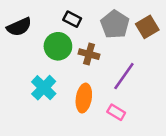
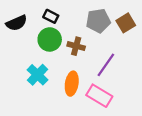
black rectangle: (72, 19) -> (51, 16), moved
gray pentagon: (115, 24) -> (98, 21), turned 30
pink rectangle: (116, 112) -> (99, 96), size x1.6

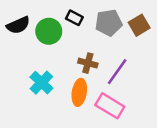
black rectangle: (51, 16) -> (74, 18), moved
green circle: (50, 39) -> (49, 31), moved
brown cross: (76, 46) -> (88, 63), moved

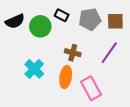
brown square: (139, 25) -> (115, 21), turned 30
purple line: (117, 72) -> (109, 53), moved
pink rectangle: (110, 106) -> (91, 88), turned 30

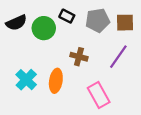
cyan cross: (34, 69) -> (26, 80), moved
orange ellipse: (66, 77) -> (56, 81), moved

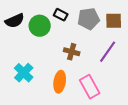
orange ellipse: (56, 81) -> (60, 82), moved

